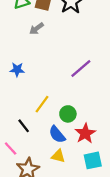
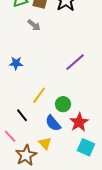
gray arrow: (37, 28) -> (34, 25), turned -104
yellow triangle: (58, 156) -> (45, 143), moved, turned 32
cyan square: (93, 160) -> (86, 147), turned 36

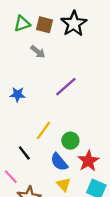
purple line: (75, 62) -> (66, 87), moved
yellow triangle: (45, 143) -> (64, 184), moved

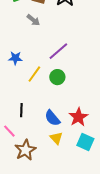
yellow line: (43, 130) -> (34, 74), moved
green circle: (70, 141) -> (57, 77), moved
black line: (24, 153) -> (21, 110), turned 40

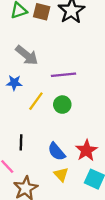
gray arrow: (33, 20) -> (27, 55), moved, size x1.5
purple line: (58, 51) -> (63, 75), turned 35

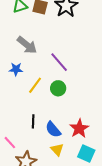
purple line: (63, 75) -> (59, 62), turned 55
black line: (21, 142) -> (33, 121), moved

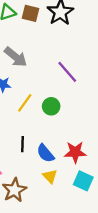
purple line: (59, 62) -> (67, 72), moved
red star: (79, 128) -> (75, 152), turned 30

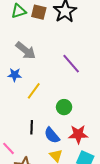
green circle: (51, 106) -> (64, 107), moved

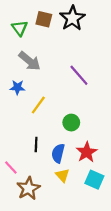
green triangle: (19, 11) -> (20, 28), moved, turned -49
red star: (78, 134) -> (87, 152), turned -30
blue semicircle: (52, 135) -> (58, 153), turned 54

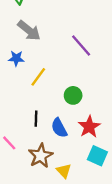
blue semicircle: (58, 153) -> (59, 128), turned -42
yellow triangle: (62, 175) -> (64, 171), moved
brown star: (28, 188) -> (41, 156), moved

